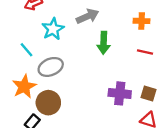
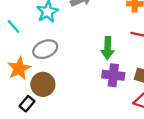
green arrow: (104, 43) -> (108, 48), moved
cyan line: (26, 50) -> (13, 26), moved

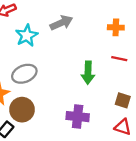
purple cross: (113, 75) -> (78, 117), moved

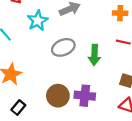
gray ellipse: (24, 74) -> (63, 47), moved
brown circle: (22, 110) -> (58, 96), moved

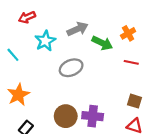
orange cross: (120, 13) -> (128, 33), turned -32
green arrow: (94, 55) -> (102, 43), moved, turned -66

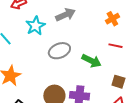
green arrow: (102, 43) -> (91, 61), moved

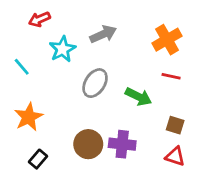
orange cross: (112, 19) -> (167, 40), size x1.5
gray ellipse: (59, 51) -> (95, 83), turned -35

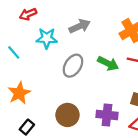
cyan star: (62, 49) -> (47, 38), turned 30
green arrow: (138, 97) -> (108, 63), moved
purple cross: (122, 144) -> (107, 115), moved

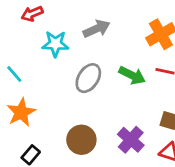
cyan line: (14, 52) -> (14, 74), moved
purple cross: (107, 115) -> (131, 140), turned 35

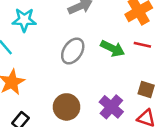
cyan star: (55, 44) -> (24, 20), moved

